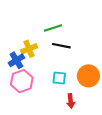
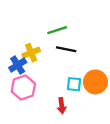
cyan square: (59, 78) -> (74, 84), moved
red arrow: (71, 101) -> (62, 106), moved

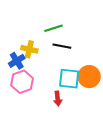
yellow cross: (31, 53) -> (29, 49), turned 35
cyan square: (74, 84) -> (69, 79), size x1.5

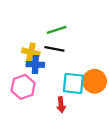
black line: (62, 46) -> (54, 49), moved
blue cross: (17, 61) -> (35, 64), moved, turned 35

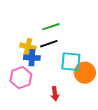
black line: (54, 49) -> (49, 44), turned -30
cyan square: (73, 83) -> (71, 62), moved

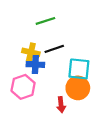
green line: (51, 27) -> (45, 21), moved
orange circle: (85, 73) -> (78, 88), moved

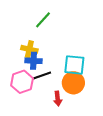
green line: (45, 21) -> (43, 20), turned -30
black line: (54, 49) -> (42, 75), moved

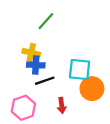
pink hexagon: (22, 82) -> (23, 108), moved
orange circle: (73, 83) -> (92, 89), moved

